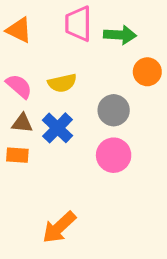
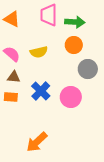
orange circle: (147, 72) -> (74, 45), moved
gray circle: (114, 110) -> (88, 69), moved
blue cross: (57, 128) -> (41, 91), moved

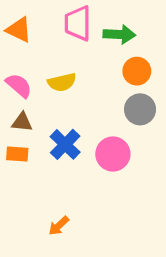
orange circle: (74, 45) -> (137, 71), moved
orange arrow: (37, 142) -> (59, 226), size x0.6

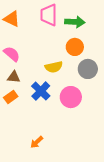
orange circle: (137, 71) -> (75, 47), moved
yellow semicircle: (62, 82) -> (54, 67), moved
orange rectangle: (17, 154) -> (11, 97), turned -40

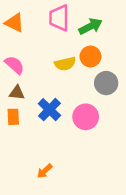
green arrow: (75, 22) -> (90, 26), turned -30
yellow semicircle: (54, 67) -> (65, 64), moved
orange rectangle: (11, 97) -> (13, 117), turned -56

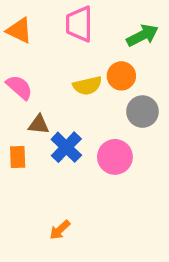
green arrow: (90, 26) -> (142, 35), moved
brown triangle: (17, 93) -> (39, 125), moved

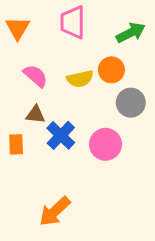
orange triangle: (19, 31) -> (18, 28), turned 35
pink semicircle: (19, 87) -> (35, 76), moved
orange arrow: (60, 230) -> (55, 211), size x1.6

